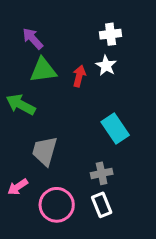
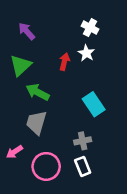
white cross: (111, 34) -> (90, 28), turned 35
green triangle: (43, 70) -> (21, 65), moved, turned -35
green arrow: (21, 105) -> (38, 92), moved

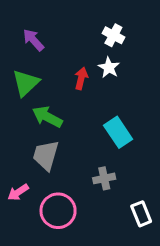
white rectangle: (83, 166) -> (141, 214), moved

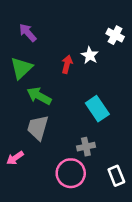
white cross: (113, 35) -> (115, 35), moved
pink circle: (58, 211) -> (71, 173), moved

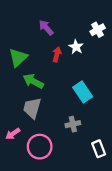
purple arrow: (28, 33) -> (46, 28), moved
white cross: (115, 35) -> (98, 30), turned 32
pink circle: (71, 173) -> (40, 147), moved

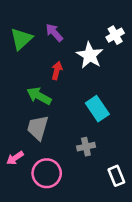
white star: (76, 47) -> (90, 55), size x1.5
red arrow: (57, 54) -> (57, 71), moved
green triangle: (18, 58) -> (21, 39), moved

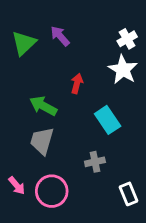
white star: (90, 55) -> (123, 70), moved
red arrow: (57, 71) -> (77, 84), moved
pink arrow: (15, 158) -> (17, 186), moved, turned -96

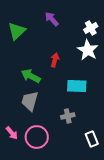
purple arrow: (60, 36) -> (52, 19), moved
cyan rectangle: (108, 120) -> (77, 86), turned -54

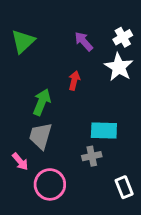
purple arrow: (52, 19) -> (84, 41), moved
green arrow: (31, 76) -> (42, 102), turned 84
cyan rectangle: (77, 86) -> (104, 130), moved
pink arrow: (12, 133) -> (20, 162), moved

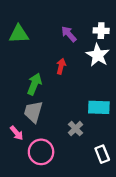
white cross: (123, 37) -> (101, 31), turned 32
green triangle: (23, 41) -> (19, 34), turned 40
cyan rectangle: (104, 130) -> (99, 107), moved
gray cross: (92, 156) -> (76, 129), turned -32

